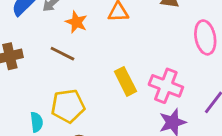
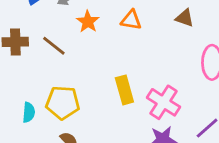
brown line: (62, 54) -> (54, 46), moved

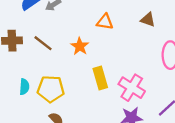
orange star: (88, 22) -> (80, 46), moved
cyan semicircle: (29, 112) -> (24, 87), moved

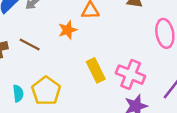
orange star: (80, 46) -> (68, 30), moved, turned 30
yellow pentagon: (51, 89) -> (46, 91), turned -30

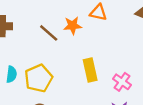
brown line: (30, 44) -> (49, 33), moved
pink cross: (131, 75) -> (122, 82), size x0.7

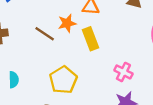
yellow rectangle: (90, 70) -> (91, 39), moved
yellow pentagon: (39, 78) -> (63, 80), moved

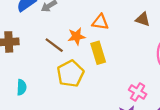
pink cross: (123, 72) -> (138, 92), moved
yellow pentagon: (63, 80) -> (70, 74), moved

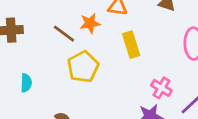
yellow rectangle: (98, 53) -> (131, 45), moved

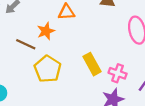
yellow rectangle: (131, 45) -> (92, 64), moved

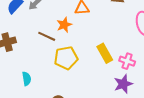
yellow pentagon: (48, 69) -> (66, 58), turned 30

